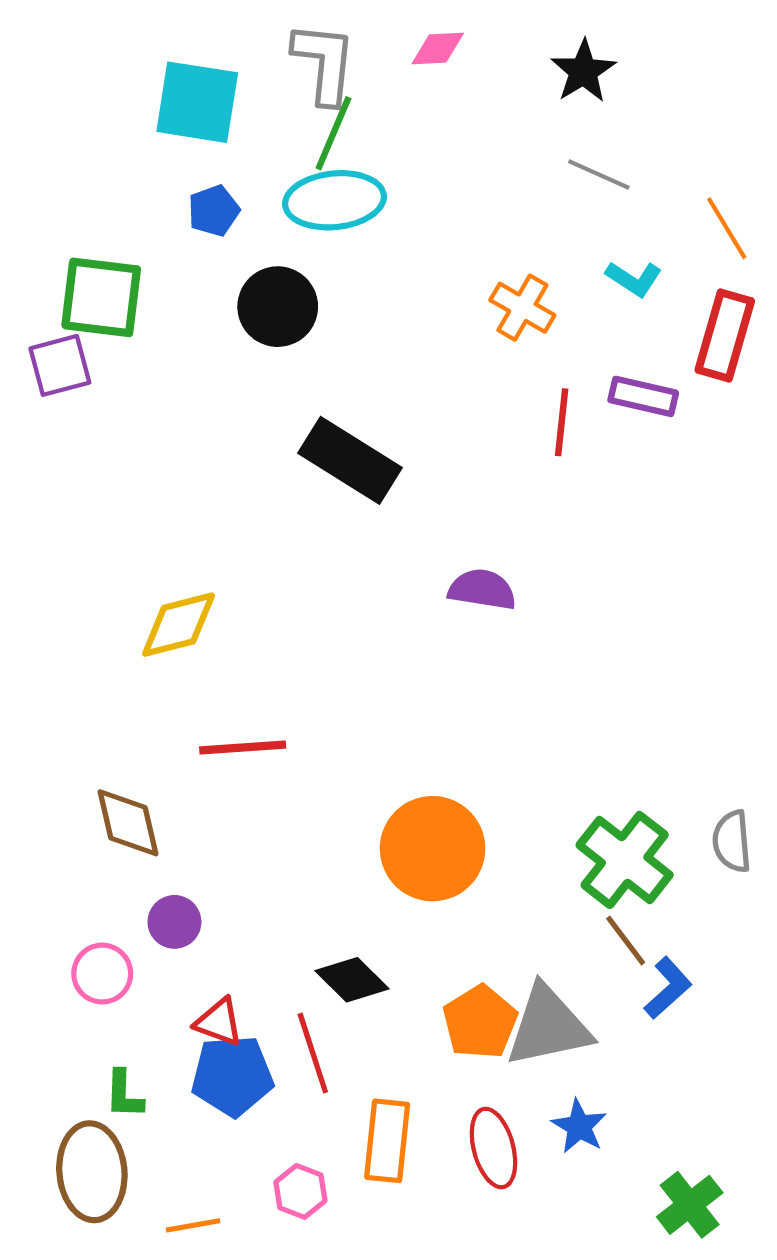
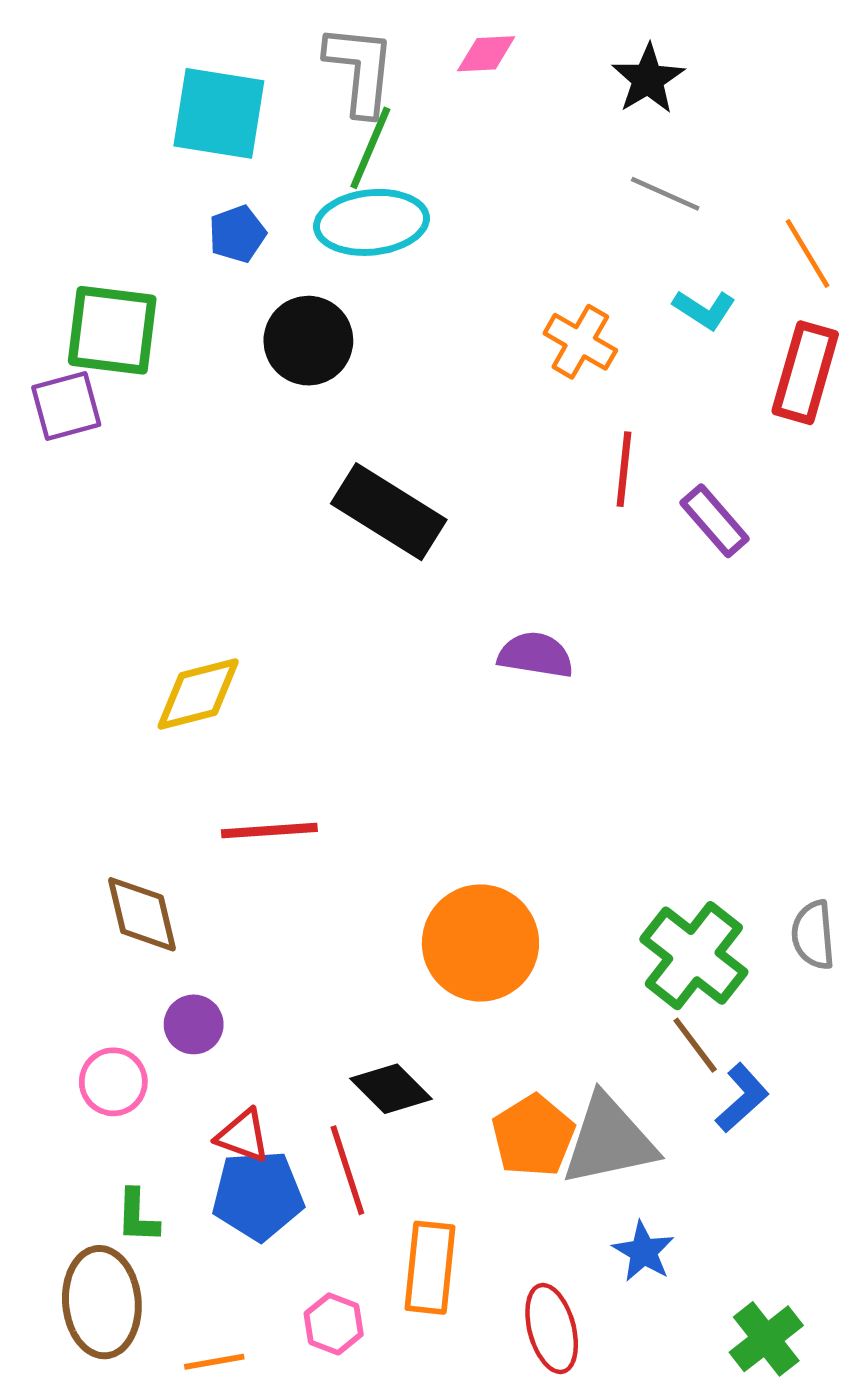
purple rectangle: (643, 396) -> (715, 521), moved, turned 36
red ellipse: (493, 1148) -> (552, 1329), moved

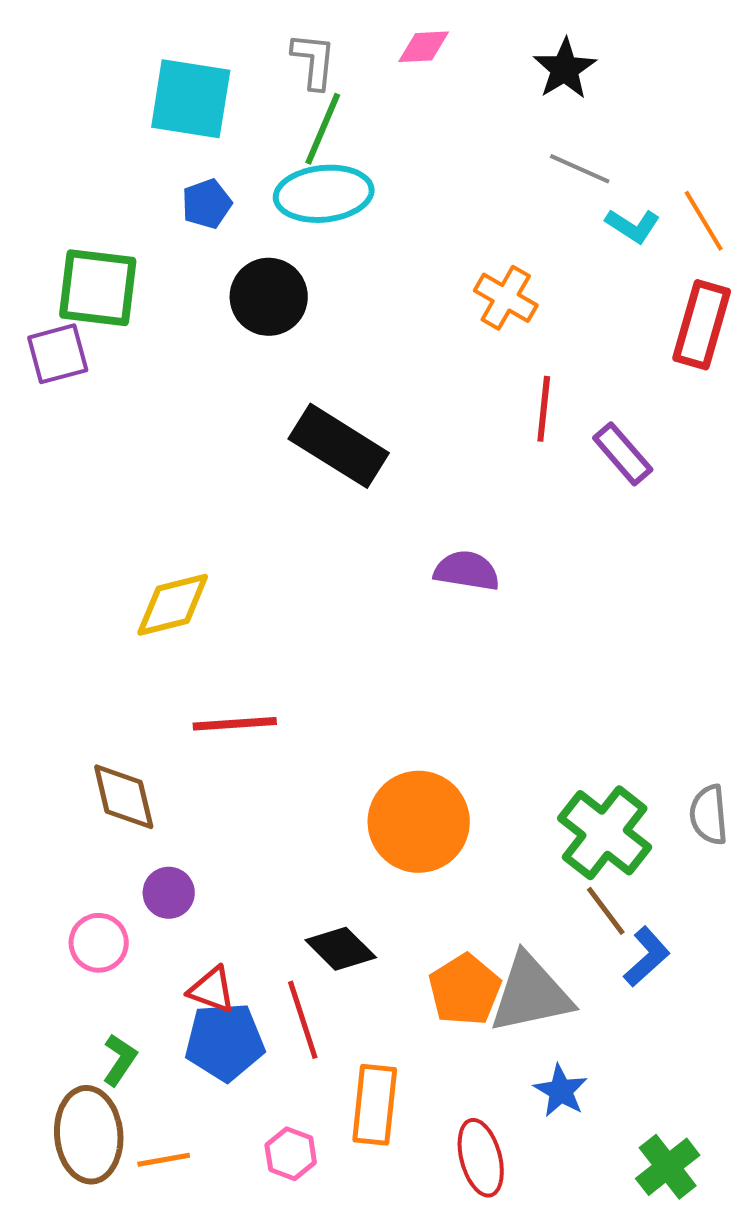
gray L-shape: (360, 70) -> (314, 61), size x0.7
cyan L-shape: (704, 310) -> (633, 226), moved
green L-shape: (137, 1216) -> (120, 1060), turned -148
orange line: (214, 1362) -> (164, 1160), moved

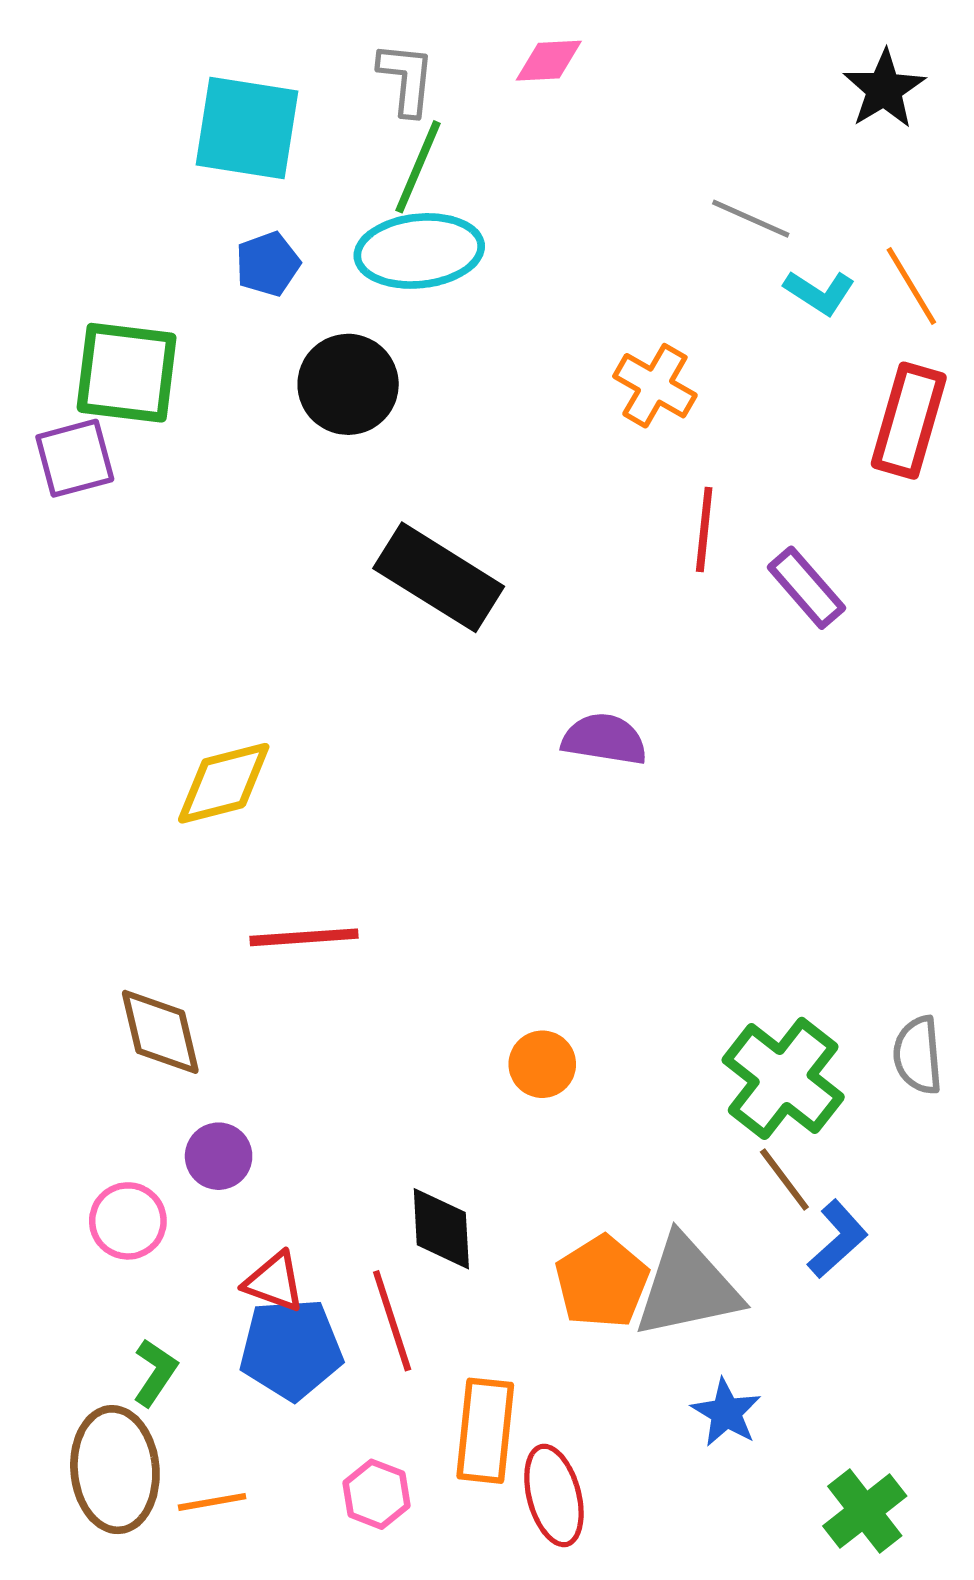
black star: (565, 69) -> (884, 89), moved
orange circle: (419, 822) -> (542, 1064), size x0.5
black diamond: (341, 949) -> (441, 1229), turned 42
red ellipse: (481, 1158) -> (554, 1495), moved

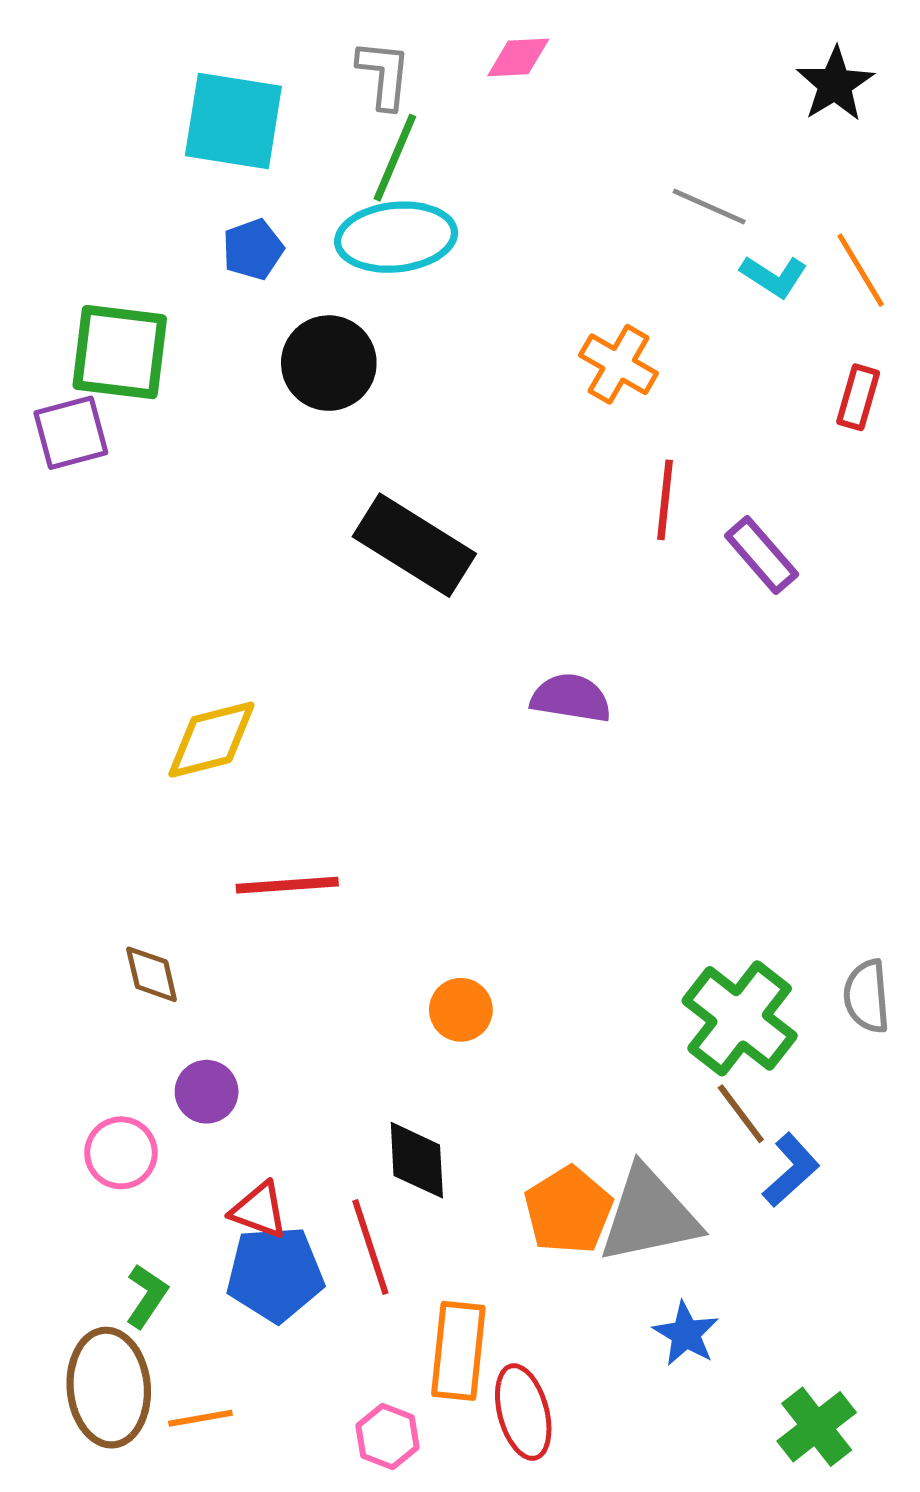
red rectangle: (909, 421) -> (858, 397), size x0.6
brown diamond: (160, 1032) -> (152, 974), size x0.7
orange circle: (542, 1064) -> (461, 1010), moved
pink hexagon: (377, 1494) -> (387, 1436), moved

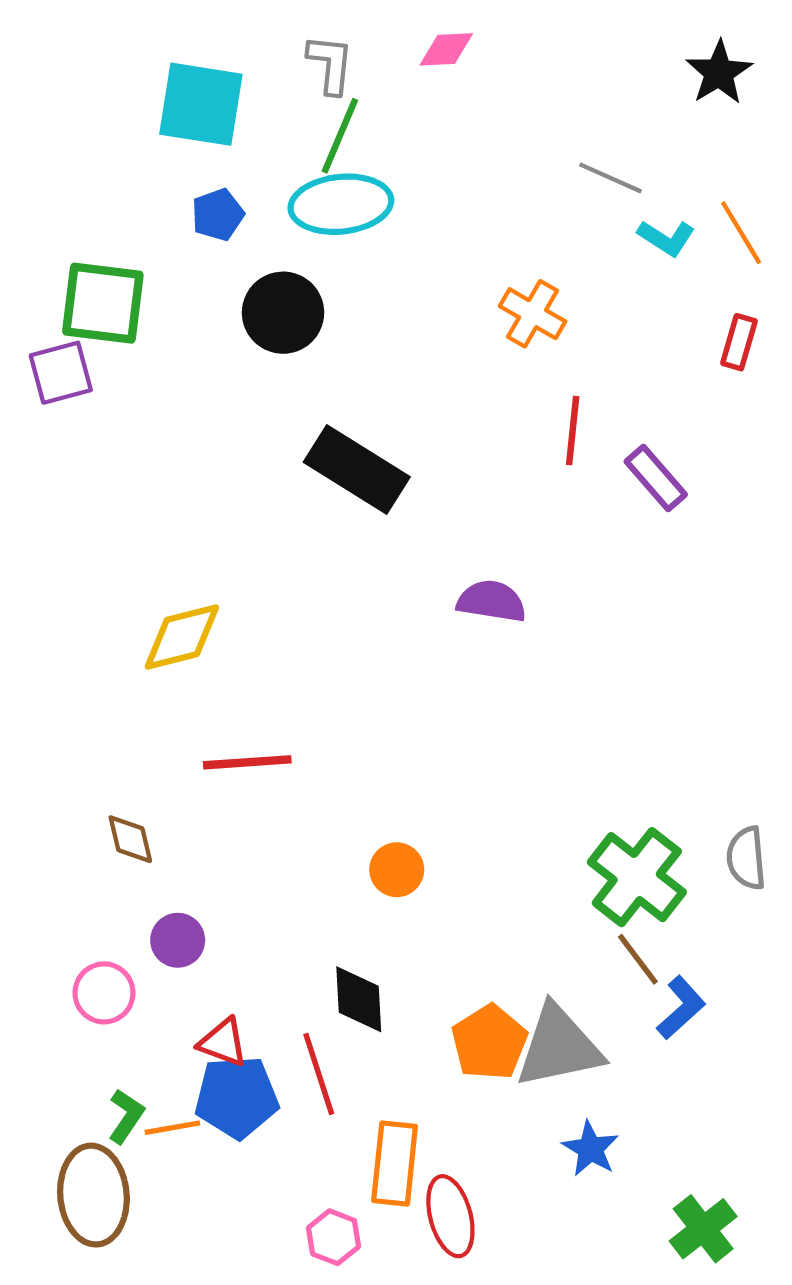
orange line: (200, 1418) -> (172, 1128), moved

